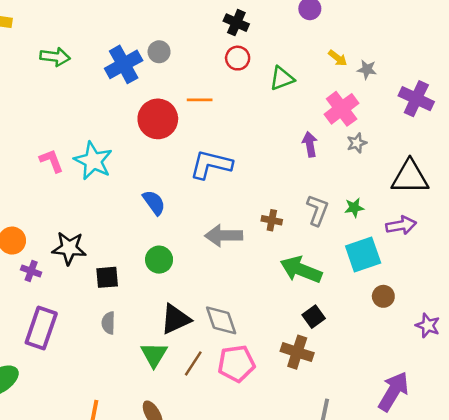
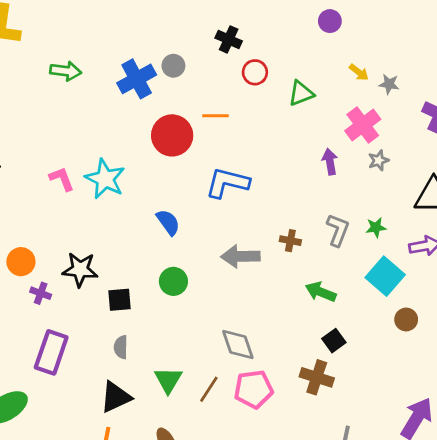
black cross: (236, 23) -> (229, 39), moved
cyan square: (363, 255) -> (385, 276), turned -30
green arrow: (301, 270) -> (321, 292), size x0.7
black triangle: (176, 319) -> (116, 397), moved

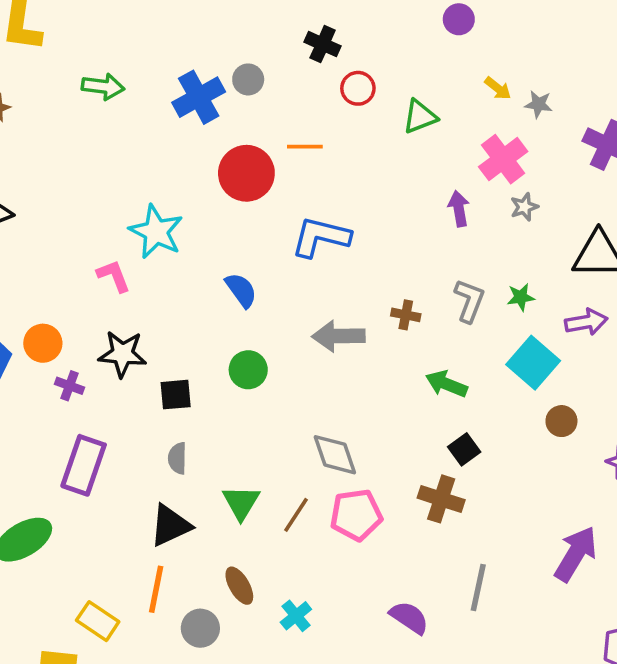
pink L-shape: (62, 179) -> (114, 276), moved

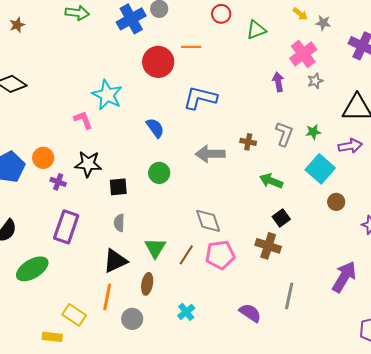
brown ellipse: (239, 586) -> (147, 284), moved, turned 40

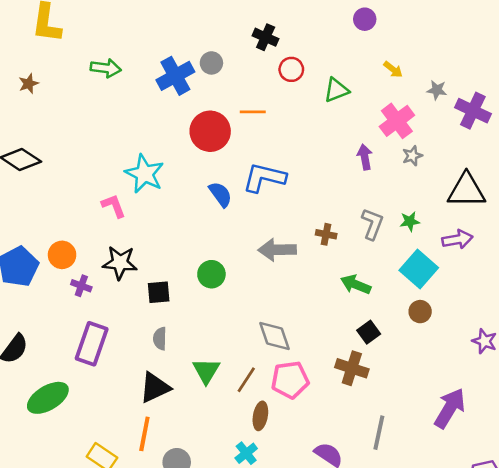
gray star: (323, 23) -> (437, 90), moved
blue semicircle: (155, 128) -> (220, 194), moved
brown circle: (336, 202) -> (420, 312), moved
brown ellipse: (147, 284) -> (260, 416), moved

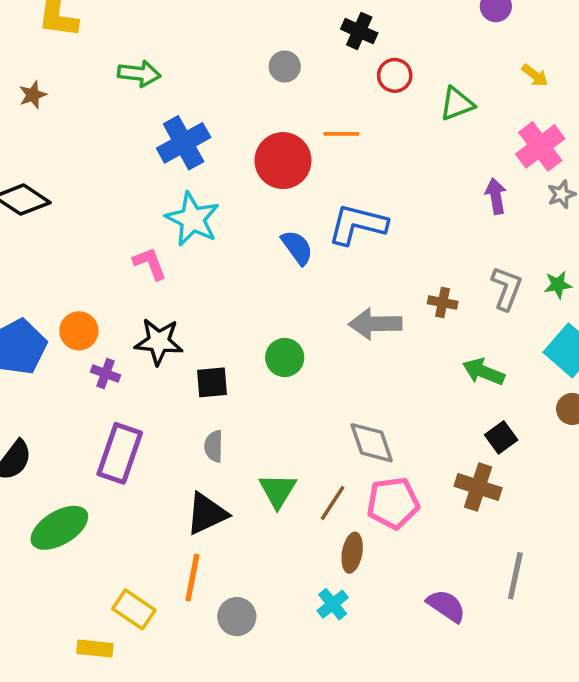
blue cross: (175, 76) -> (184, 143), moved

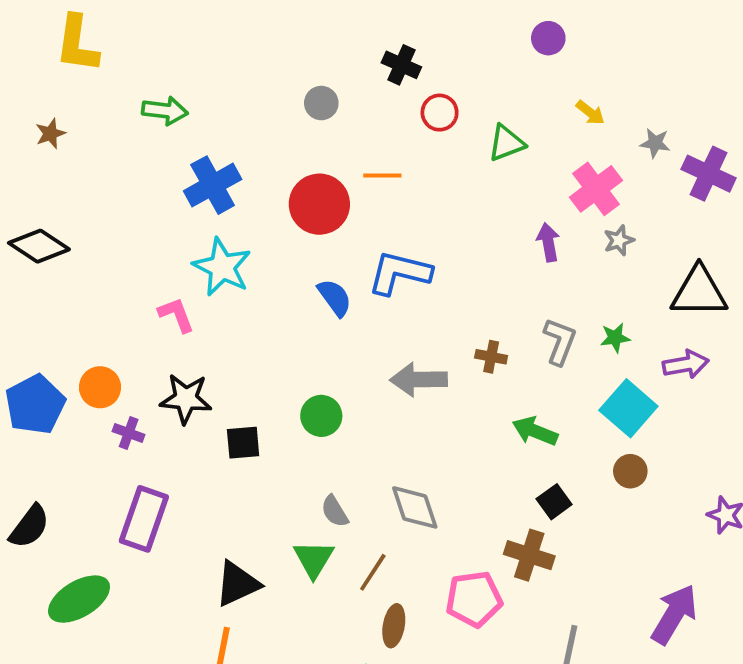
gray semicircle: (214, 446) -> (335, 511), moved, turned -32
pink pentagon: (393, 503) -> (474, 599), moved

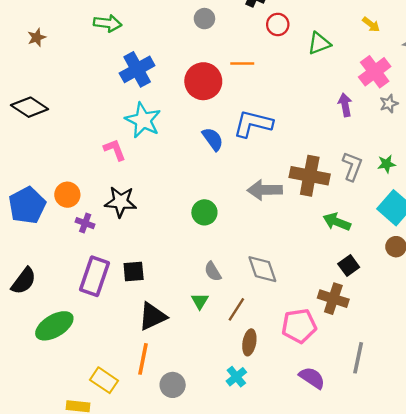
brown cross: (491, 357) -> (310, 176), size x2.0
black square: (243, 443) -> (134, 271), moved
green triangle: (314, 559) -> (200, 301), size x0.7

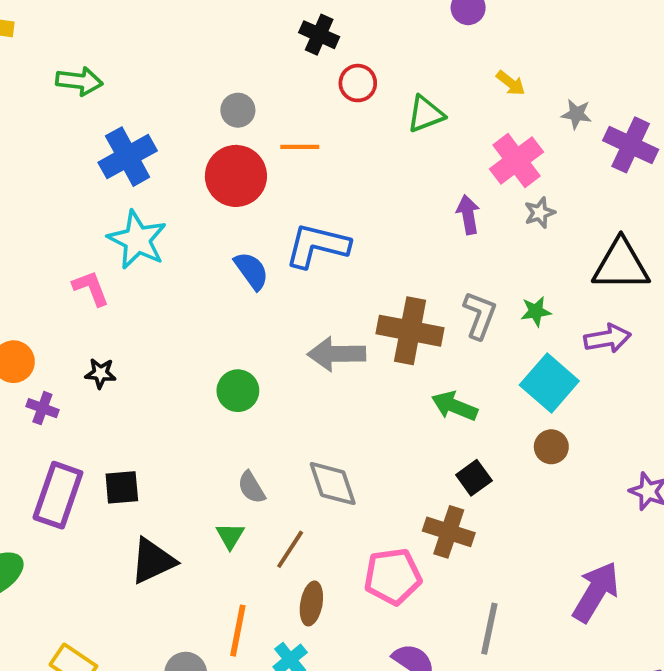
gray circle: (204, 19) -> (238, 110), moved
black star: (121, 202) -> (101, 373), size x0.6
orange line: (143, 359) -> (238, 631), moved

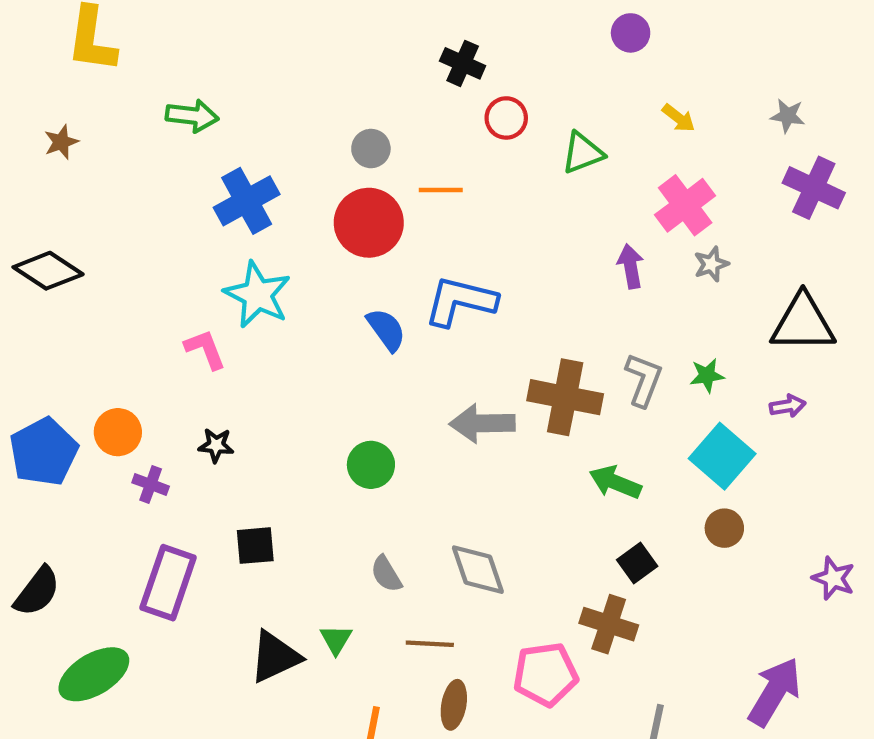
gray star: (576, 114) -> (788, 116), moved
purple arrow: (607, 338) -> (788, 406), size x0.7
black square: (122, 487) -> (255, 546), moved
green triangle: (230, 536) -> (336, 639), moved
brown line: (290, 549) -> (430, 644), turned 60

